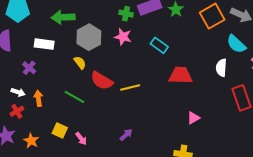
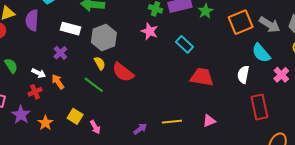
gray hexagon: (89, 37) -> (104, 37), moved
yellow semicircle: (80, 63) -> (100, 63), moved
purple cross: (29, 68) -> (60, 53), moved
yellow line: (130, 88) -> (172, 122), moved
orange arrow: (38, 98) -> (58, 82), turned -35

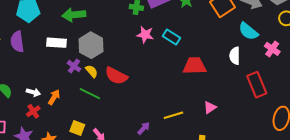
pink star: (150, 31) -> (145, 35), moved
purple cross: (60, 53) -> (74, 66), moved
orange arrow: (58, 82) -> (54, 97), turned 77

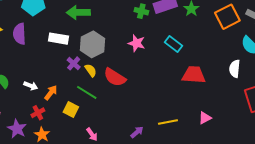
pink star: (145, 35) -> (137, 43), moved
red cross: (33, 111) -> (38, 113), moved
yellow square: (77, 128) -> (71, 110), moved

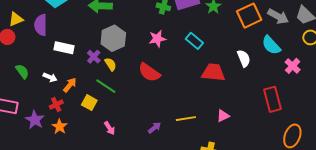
white rectangle: (58, 39) -> (64, 48), moved
pink star: (137, 43) -> (157, 39), turned -30
white semicircle: (235, 69) -> (244, 58), moved, turned 150
red semicircle: (115, 77) -> (149, 72), moved

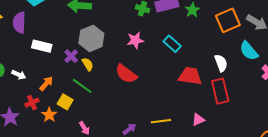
white arrow: (50, 77) -> (19, 75), moved
red rectangle: (272, 99) -> (220, 91), moved
orange star: (60, 127) -> (49, 115), moved

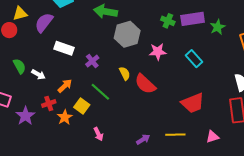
purple semicircle: (19, 23) -> (44, 23), turned 30
gray hexagon: (91, 38) -> (127, 34), moved
yellow semicircle: (88, 64) -> (125, 73), moved
red trapezoid: (190, 76) -> (193, 103), moved, turned 145

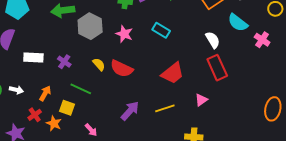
pink star: (158, 52) -> (124, 34), turned -30
purple arrow: (143, 139) -> (130, 111), moved, size x1.5

